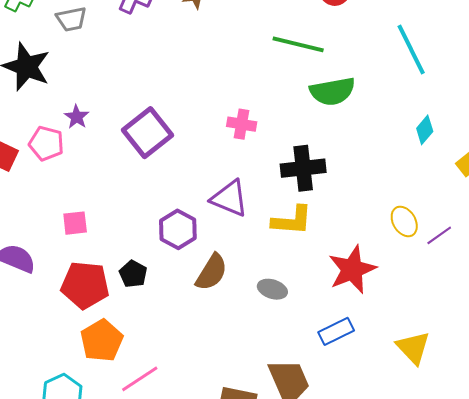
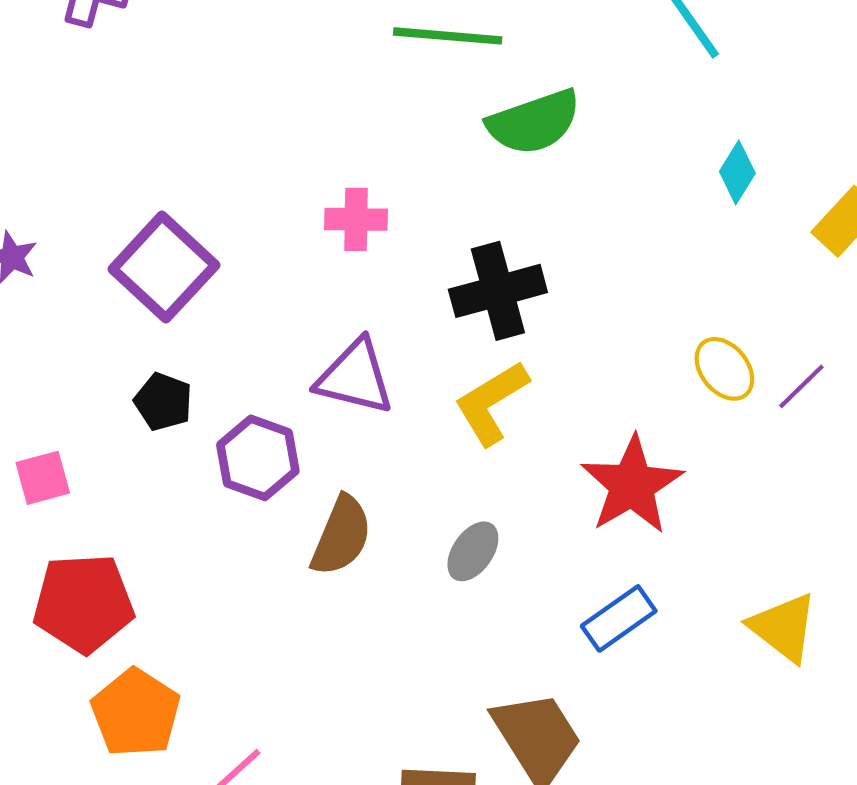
yellow L-shape: (292, 220) -> (491, 403), turned 153
black pentagon: (133, 274) -> (163, 402), moved
gray ellipse: (272, 289) -> (473, 551), turned -64

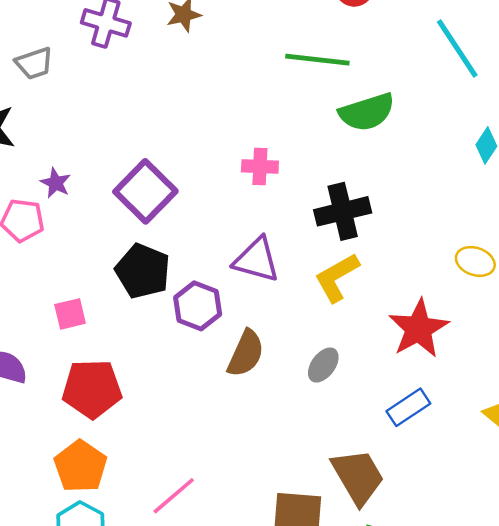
yellow ellipse: (724, 369) -> (475, 261), turned -33
black pentagon: (163, 402) -> (143, 271), size x1.6
orange pentagon: (136, 713) -> (80, 466), moved

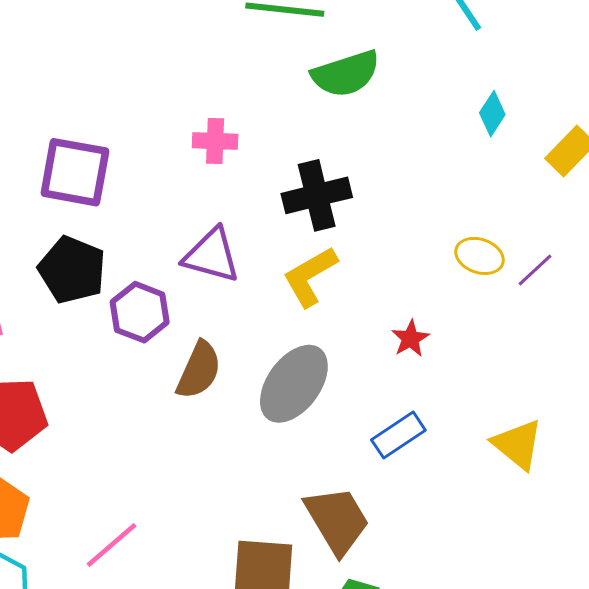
purple square: (145, 191) -> (75, 172), turned -34
red star: (419, 329) -> (410, 338), size x0.5
gray ellipse: (323, 365) -> (294, 384), size x1.8

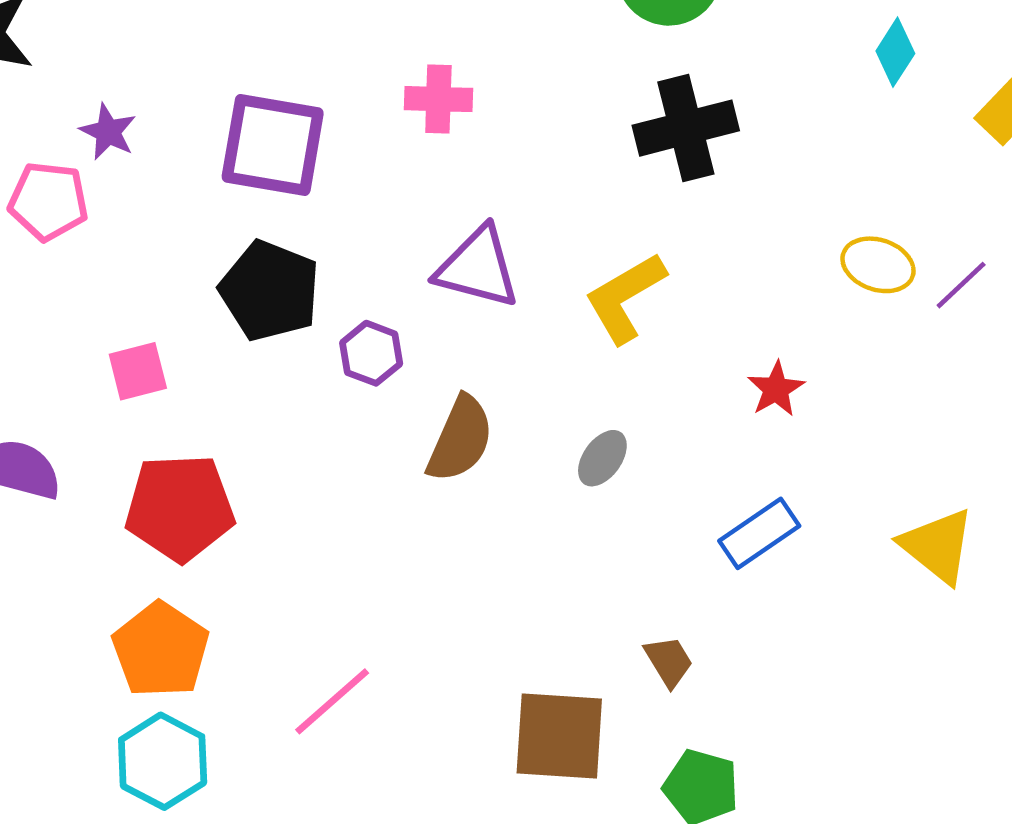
pink cross: (215, 141) -> (438, 99), moved
black cross: (317, 195) -> (686, 128), moved
purple hexagon: (140, 312) -> (371, 353), size x0.7
gray ellipse: (294, 384) -> (602, 458), size x0.5
brown trapezoid: (337, 520) -> (669, 661), size x0.5

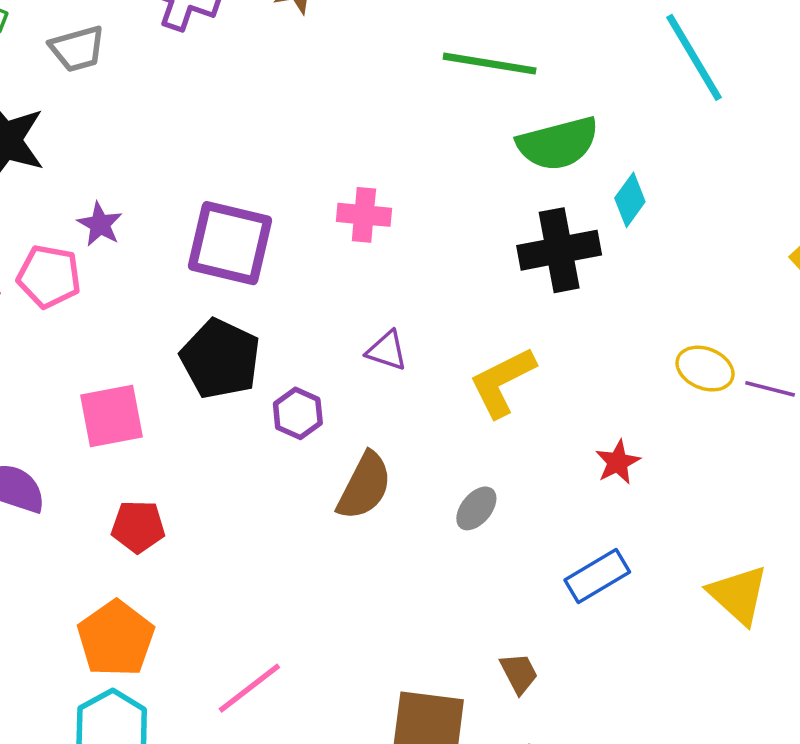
cyan diamond: (895, 52) -> (630, 200), moved
purple triangle: (478, 267) -> (387, 351), size x0.6
purple line: (961, 285) -> (770, 389), turned 54
pink square: (138, 371) -> (112, 416), size x1.4
red pentagon: (180, 508) -> (138, 527), size x0.6

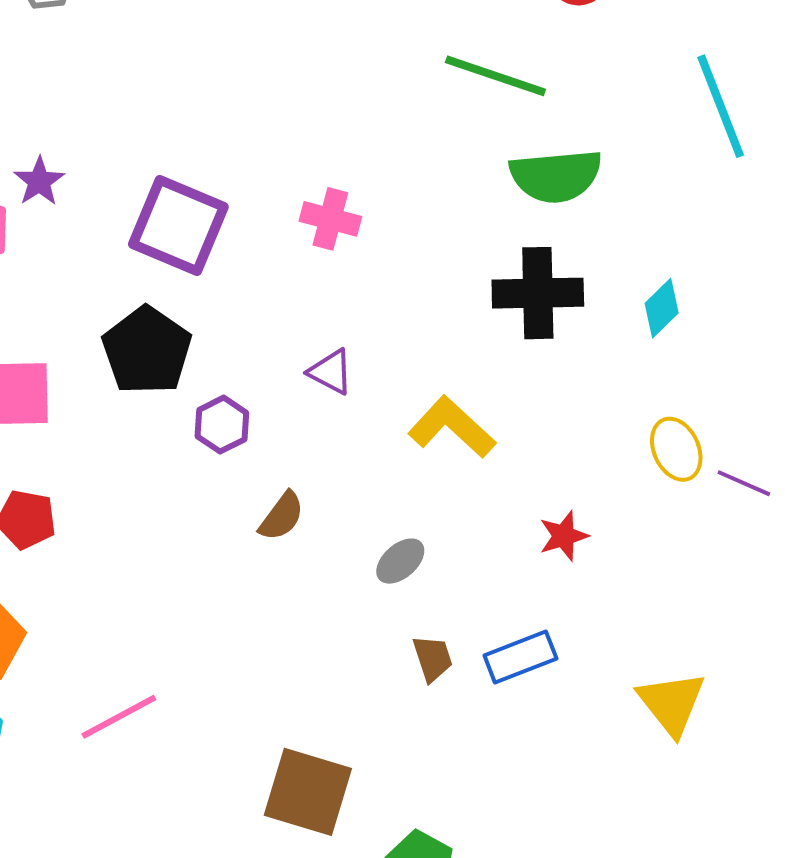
cyan diamond: (630, 200) -> (662, 308), moved
yellow ellipse: (705, 369) -> (676, 449), turned 34
yellow L-shape: (502, 382) -> (452, 427), turned 60
brown semicircle: (364, 486) -> (282, 516), size x0.7
brown trapezoid: (519, 673) -> (433, 658), moved

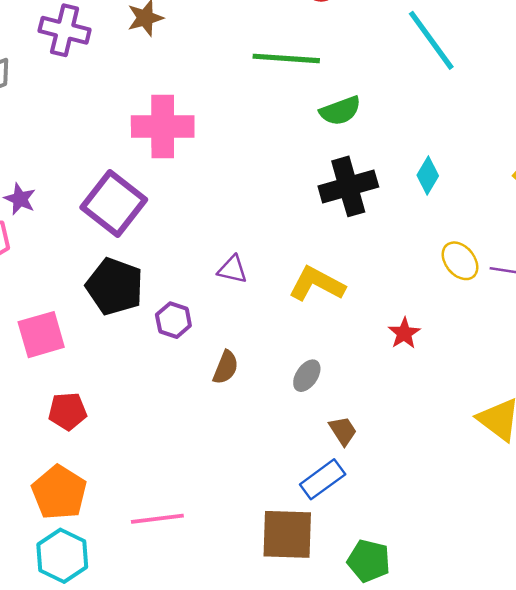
green semicircle: (556, 176) -> (340, 111), size x0.7
pink cross: (330, 219) -> (163, 127), moved, size x1.6
purple square: (178, 226) -> (114, 204), turned 30
blue rectangle: (520, 657) -> (323, 479), moved
pink line: (119, 717) -> (157, 519), turned 36

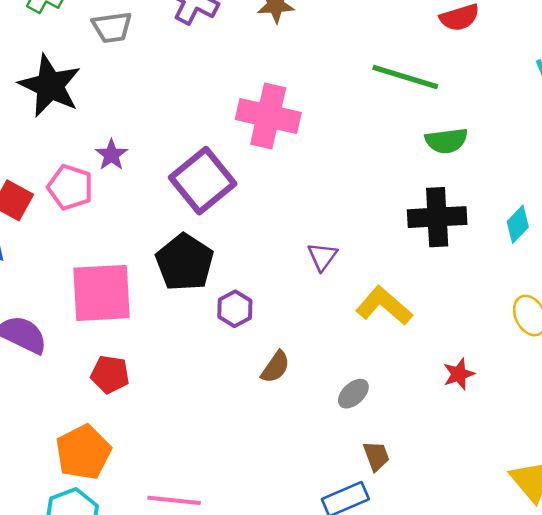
purple triangle: (232, 269) -> (322, 256), moved, turned 40
pink square: (41, 335) -> (101, 293), size x1.4

